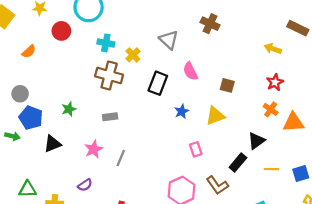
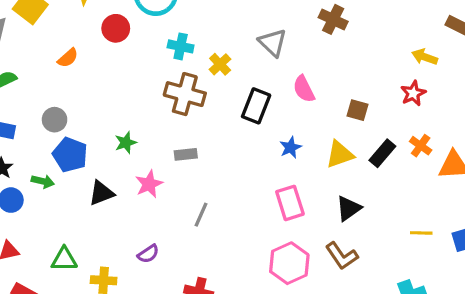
red star: (275, 82) -> (413, 93), moved
black triangle: (256, 141) -> (349, 208), moved
pink star: (94, 149) -> (149, 184), moved
pink rectangle: (196, 149) -> (290, 203), moved, size x1.5
black rectangle: (238, 162) -> (382, 153), moved

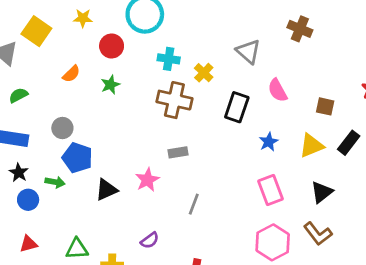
green star: (126, 143) -> (110, 85), moved

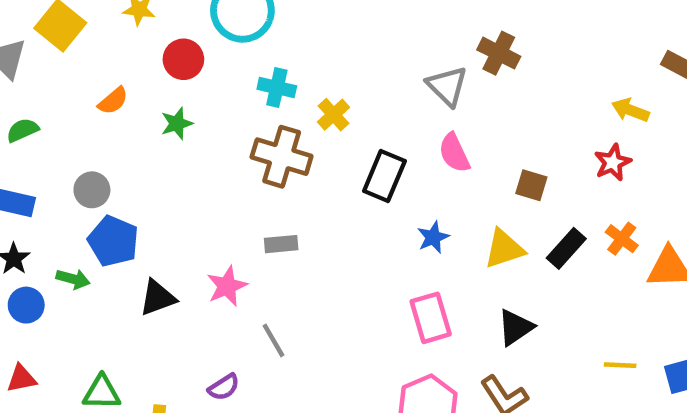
gray triangle: (248, 52) -> (447, 86), moved
gray line: (194, 204) -> (274, 340), moved, turned -55

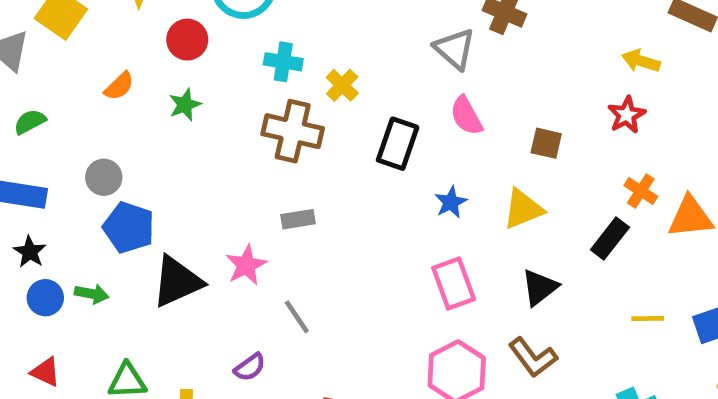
black rectangle: (566, 248) -> (610, 239), moved
green arrow: (73, 279) -> (92, 294), moved
black triangle: (158, 298) -> (177, 282), size x1.4
red triangle: (22, 379) -> (46, 372), turned 40

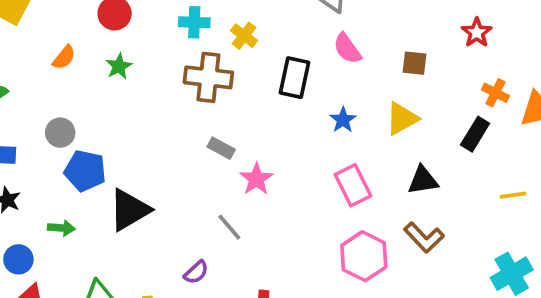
gray rectangle: (298, 219) -> (221, 148), turned 44
pink star: (246, 265) -> (256, 179), moved
black triangle: (540, 287) -> (423, 180), turned 36
blue circle: (45, 298) -> (18, 259), moved

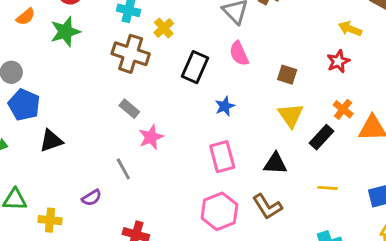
green star: (119, 66) -> (65, 32), size x1.5
yellow triangle: (402, 119) -> (291, 115), moved, turned -48
yellow line: (513, 195) -> (328, 188), moved
black triangle: (129, 210) -> (51, 141), size x0.7

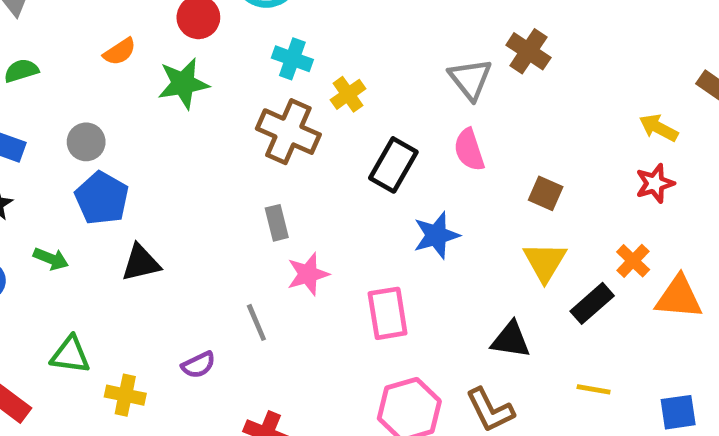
red star: (338, 61) -> (655, 183), moved
blue star: (225, 106) -> (436, 235), size x1.4
gray rectangle: (129, 109) -> (277, 223), turned 30
pink rectangle: (222, 157) -> (388, 313), moved

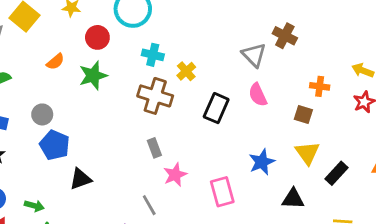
blue star: (436, 235) -> (262, 162), moved
green arrow: (51, 259) -> (34, 206), moved
orange cross: (633, 261) -> (320, 86), moved, turned -30

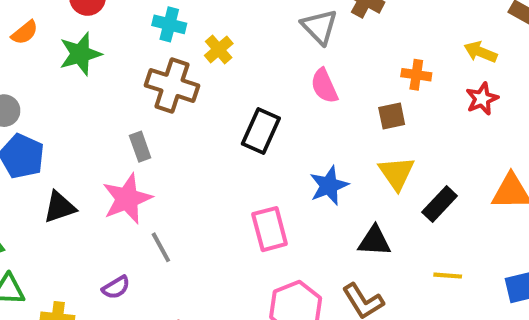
black rectangle: (216, 108) -> (261, 131), moved
brown square: (303, 114) -> (392, 116), turned -30
gray rectangle: (154, 148) -> (140, 147), moved
pink star: (175, 175) -> (127, 199), moved, size x1.4

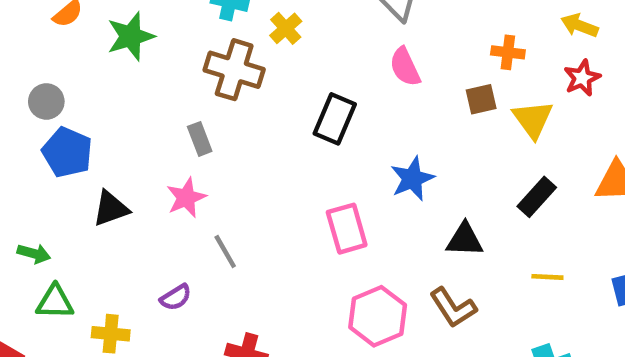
yellow triangle: (397, 173) -> (533, 119), moved
pink star: (127, 199) -> (186, 198), size x0.7

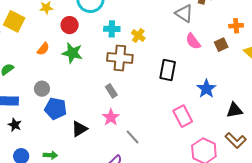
green star: (131, 36) -> (72, 53), turned -30
brown square: (481, 99) -> (221, 45), moved

